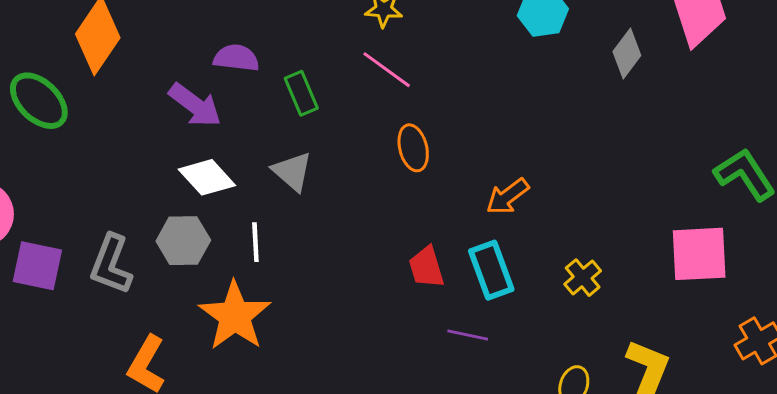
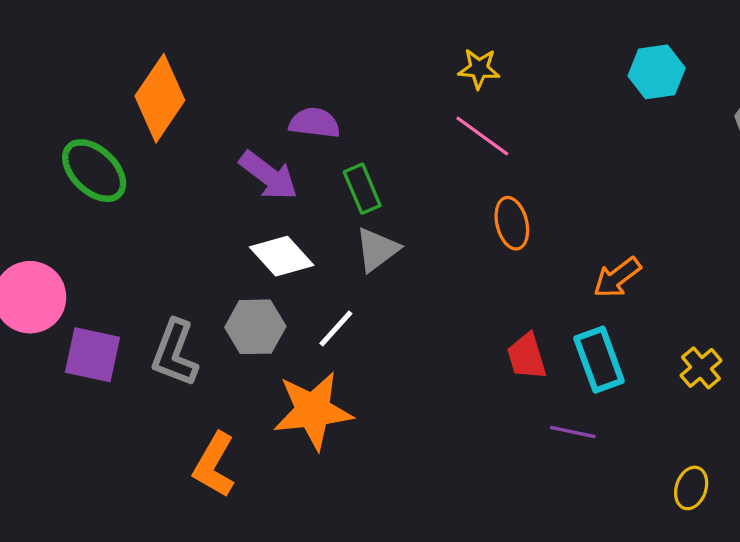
green rectangle: (301, 93) -> (362, 189), moved
gray triangle: (292, 171) -> (377, 250), turned 42
white line: (255, 242) -> (336, 328), turned 45
orange star: (235, 316) -> (313, 411), turned 30

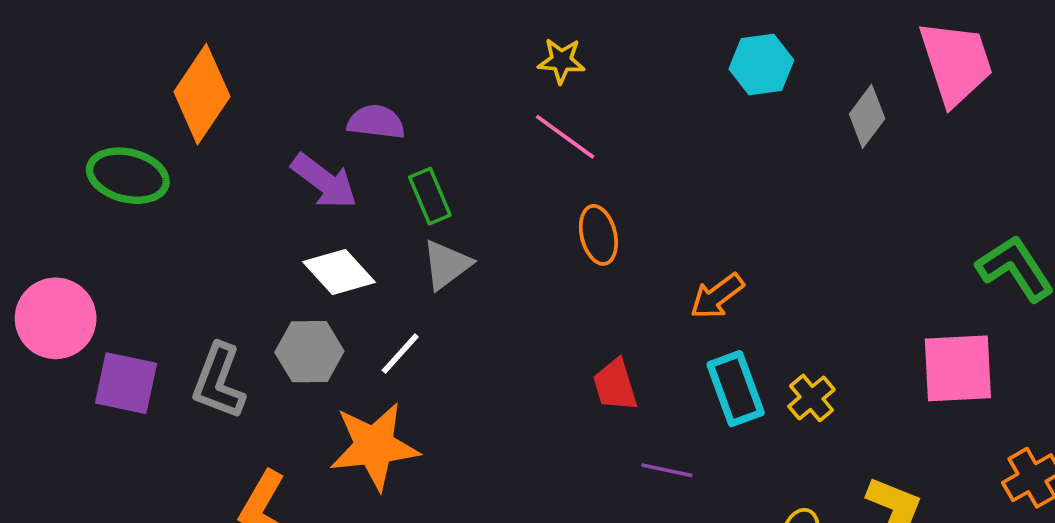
green ellipse: (94, 171) -> (128, 176), turned -30
cyan rectangle: (599, 360) -> (736, 389), moved

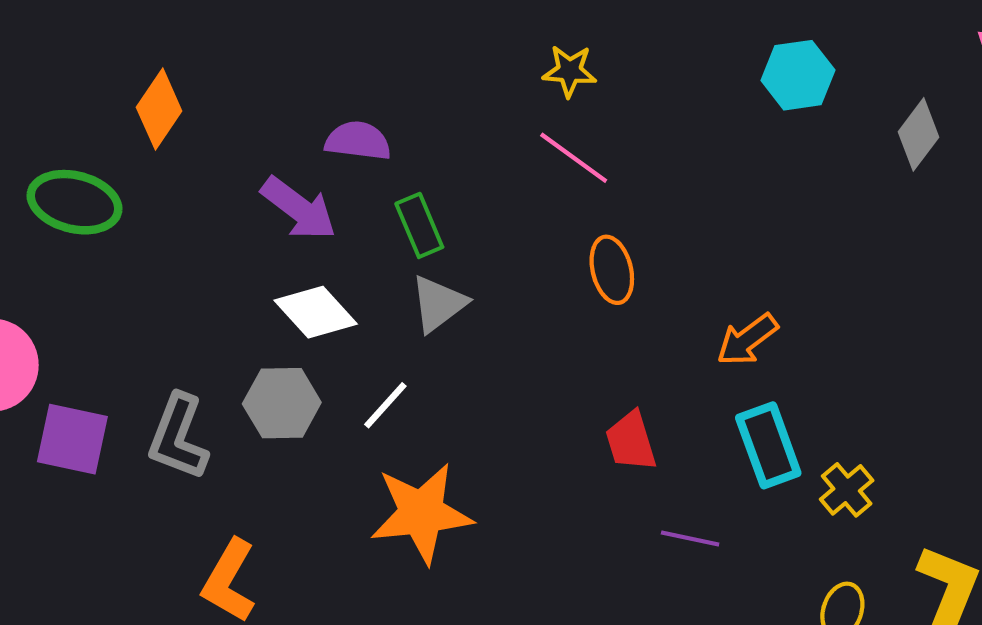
orange diamond: (202, 94) -> (159, 109), size x0.7
yellow cross: (811, 398) -> (847, 490), moved
orange star: (374, 446) -> (421, 513), moved

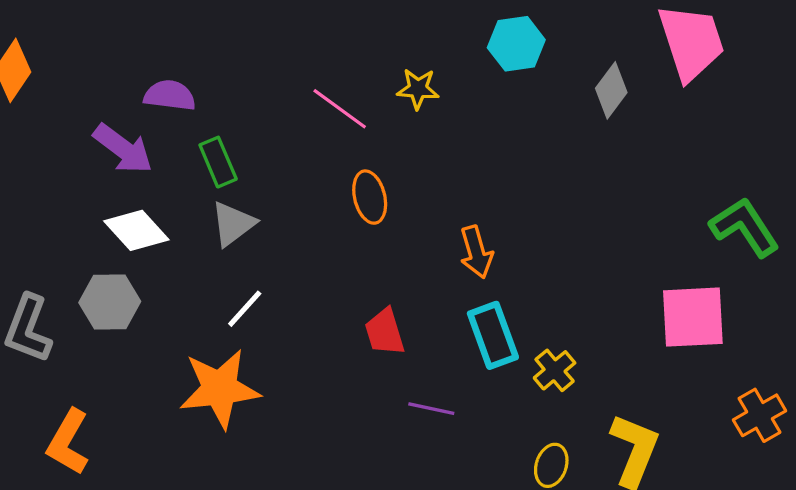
yellow star: (570, 71) -> (418, 89), moved
orange arrow: (747, 340) -> (476, 252), turned -69
white line: (385, 405) -> (245, 309), moved

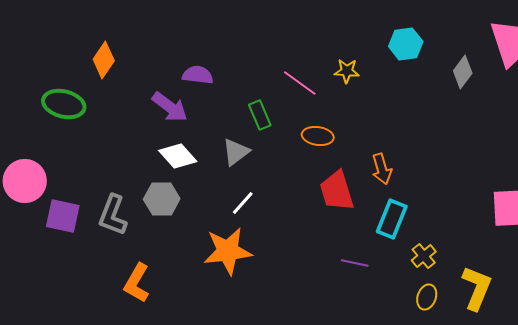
green rectangle: (218, 162) -> (260, 115), moved
orange ellipse: (370, 197) -> (318, 136), turned -68
red trapezoid: (385, 332) -> (337, 191), moved, size x1.4
cyan rectangle: (493, 335) -> (392, 219), turned 42
yellow cross: (555, 370) -> (424, 256), moved

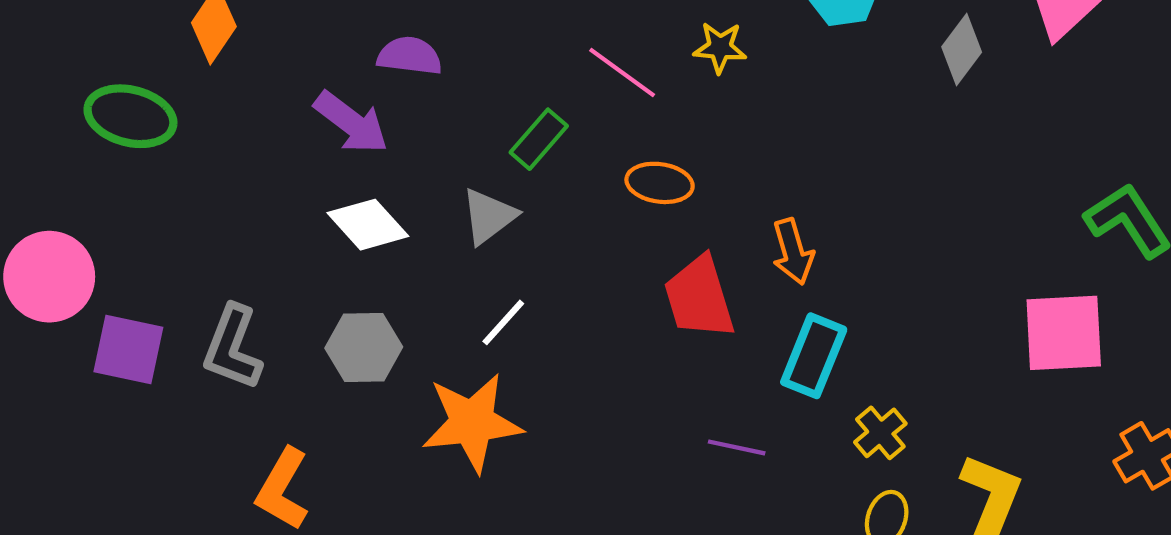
green rectangle: (260, 115) -> (539, 139), turned 64
gray hexagon: (162, 199) -> (364, 347), moved

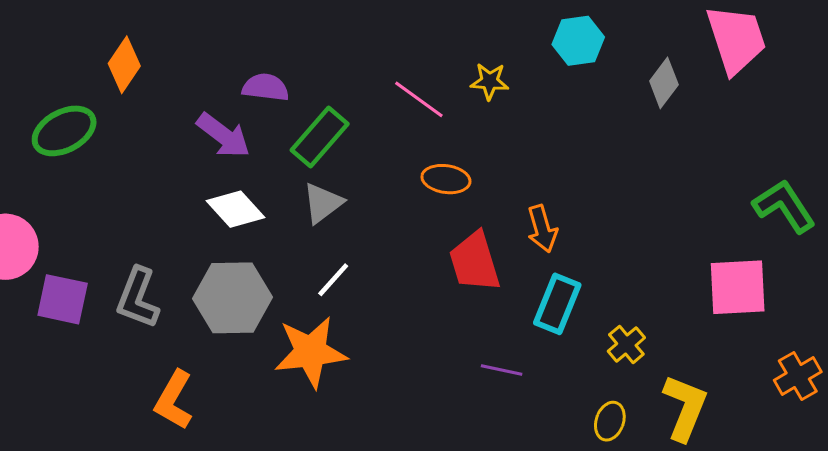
green ellipse: (130, 116) -> (64, 131), turned -42
green rectangle: (539, 139) -> (320, 137), moved, size x1.4
gray hexagon: (364, 347) -> (232, 298), size x1.4
yellow cross: (880, 433) -> (626, 344), moved

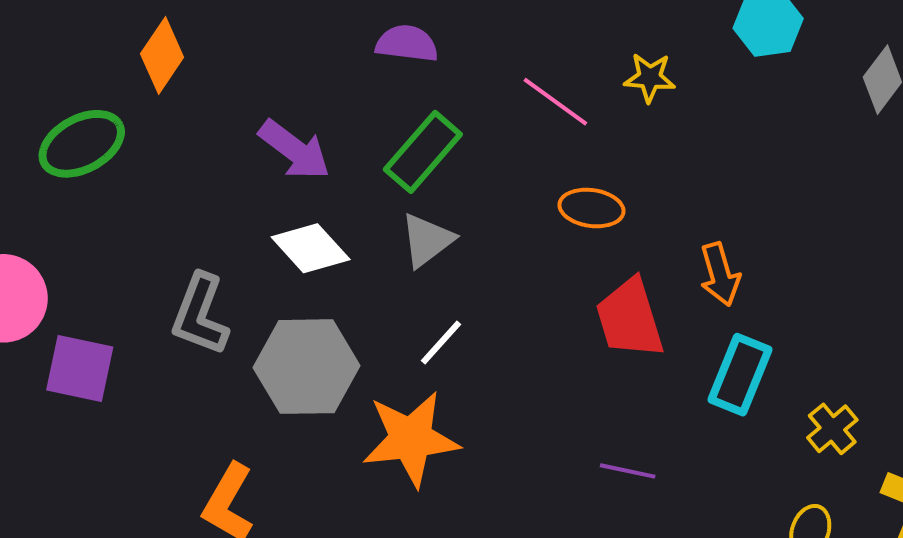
purple semicircle: (266, 87) -> (407, 43), moved
gray L-shape: (138, 298) -> (200, 314), moved
purple line: (502, 370) -> (628, 471), moved

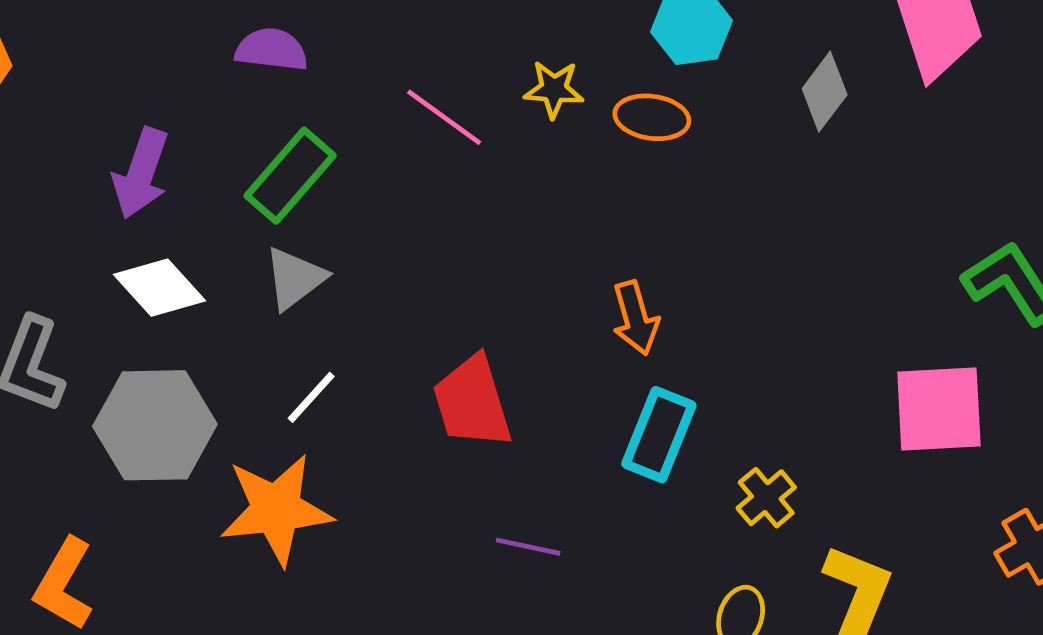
purple arrow: (294, 150) -> (141, 173), turned 72
orange ellipse: (591, 208) -> (652, 117), moved
red trapezoid: (630, 318) -> (472, 402), moved

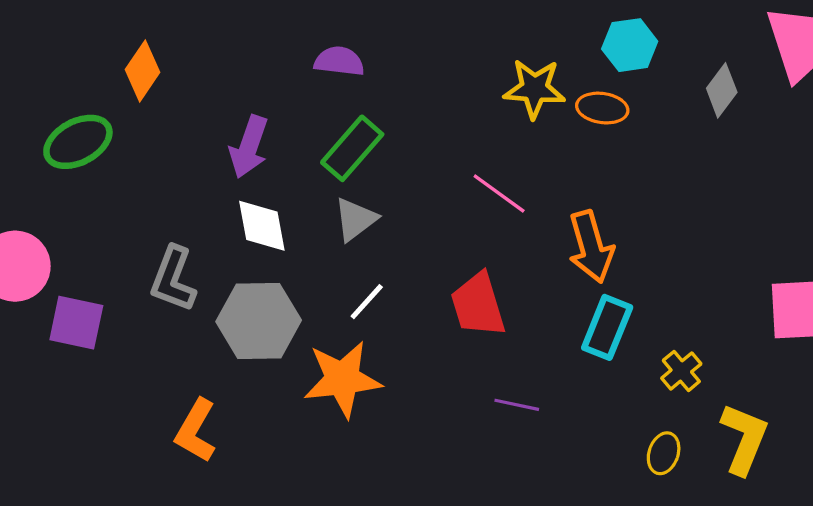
yellow star: (554, 89) -> (534, 89), size x1.5
pink line: (444, 117) -> (499, 194), moved
white diamond: (159, 288) -> (262, 226), turned 32
orange arrow: (636, 318) -> (591, 247), size x1.4

